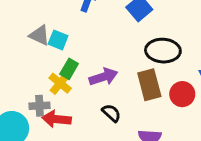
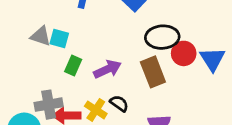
yellow cross: (60, 83) -> (96, 110), moved
red circle: (182, 94) -> (184, 53), moved
gray cross: (40, 106) -> (49, 105), size x1.4

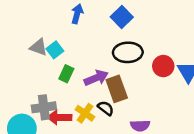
black ellipse: (162, 37) -> (128, 52), moved
cyan square: (59, 39) -> (55, 50), turned 35
brown rectangle: (153, 72) -> (117, 89), moved

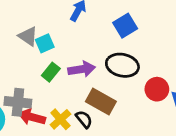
purple arrow: (96, 78) -> (82, 69), moved
brown rectangle: (117, 89) -> (101, 101), turned -55

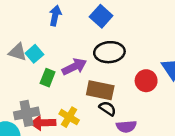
red circle: (157, 89) -> (146, 81), moved
black semicircle: (84, 119) -> (108, 108), moved

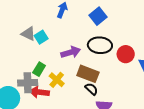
green rectangle: (48, 78) -> (39, 69), moved
red circle: (146, 81) -> (126, 54), moved
yellow cross: (69, 117) -> (57, 80), moved

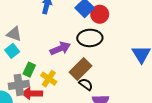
cyan square: (41, 37) -> (12, 51), moved
red circle: (126, 54) -> (100, 14), moved
brown rectangle: (88, 74) -> (81, 69), turned -60

